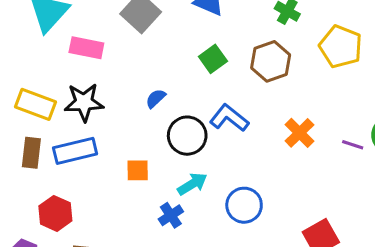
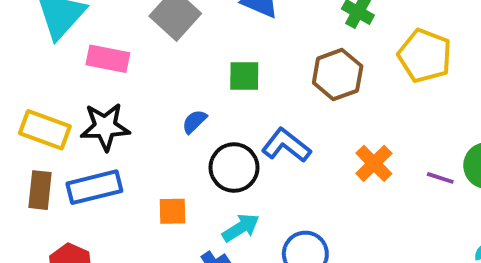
green square: (213, 59) -> (244, 76), moved, turned 36

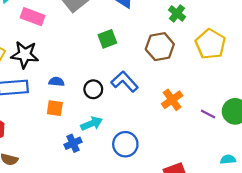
green square: (244, 76) -> (107, 39), turned -30
blue semicircle: (194, 121) -> (56, 82), moved, turned 40
black circle: (234, 168) -> (93, 89), size x0.7

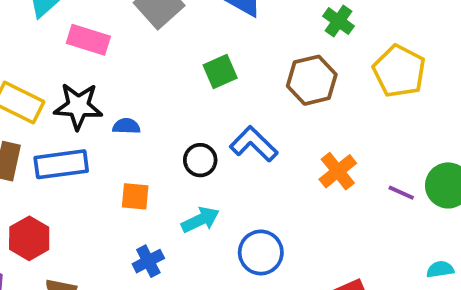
blue semicircle: (56, 82) -> (126, 126), moved
blue cross: (73, 143) -> (148, 261), moved

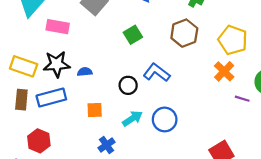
yellow pentagon: (399, 71) -> (233, 40), moved
orange cross: (338, 171) -> (224, 71), moved
purple line: (401, 193) -> (242, 99), moved
blue circle: (261, 252) -> (165, 119), moved

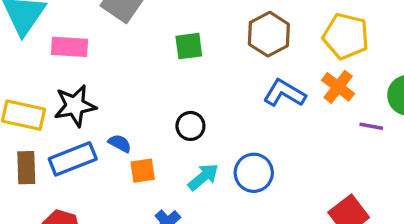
green square: (133, 35) -> (189, 46), turned 30
blue semicircle: (85, 72) -> (120, 143), moved, turned 40
blue L-shape: (157, 73) -> (284, 93), moved

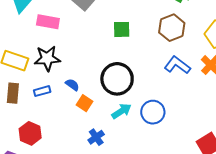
black circle: (190, 126) -> (117, 79), size x1.8
blue rectangle: (73, 159) -> (42, 91), size x0.6
orange square: (143, 171) -> (84, 103), turned 35

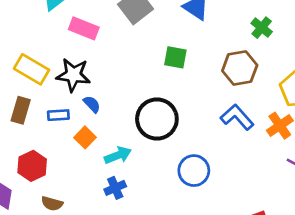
blue semicircle: (72, 85) -> (92, 104), moved
orange square: (84, 103) -> (85, 137), moved
cyan arrow: (121, 111) -> (118, 155), moved

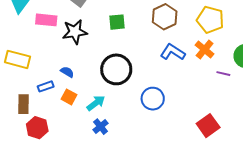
black star: (73, 75) -> (75, 32), moved
brown rectangle: (21, 110) -> (24, 104), moved

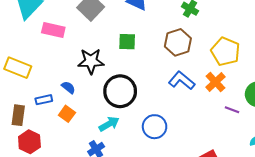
black star: (75, 32) -> (91, 61), moved
cyan arrow: (96, 103) -> (109, 124), moved

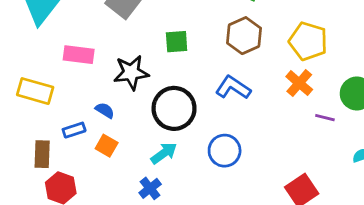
pink rectangle: (53, 30) -> (79, 55), moved
blue L-shape: (182, 80) -> (233, 88), moved

